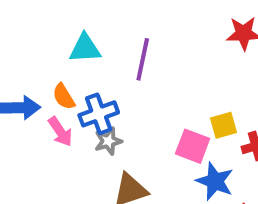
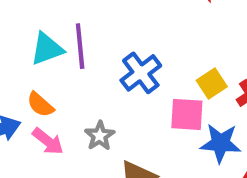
purple line: (143, 59) -> (80, 46), moved
blue cross: (99, 114) -> (141, 73), moved

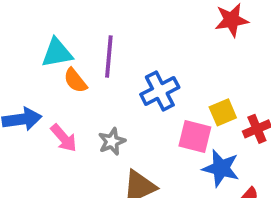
cyan triangle: (47, 49) -> (57, 53), moved
orange semicircle: (40, 105) -> (75, 80), moved

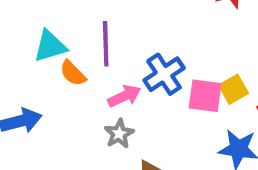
pink square: (195, 137) -> (205, 96), moved
pink arrow: (64, 138) -> (124, 96), moved, turned -68

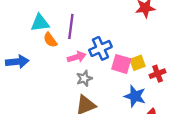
gray star: (119, 134) -> (84, 78), moved

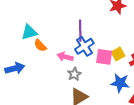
purple line: (71, 26) -> (80, 31), moved
pink arrow: (77, 57) -> (65, 57), turned -140

